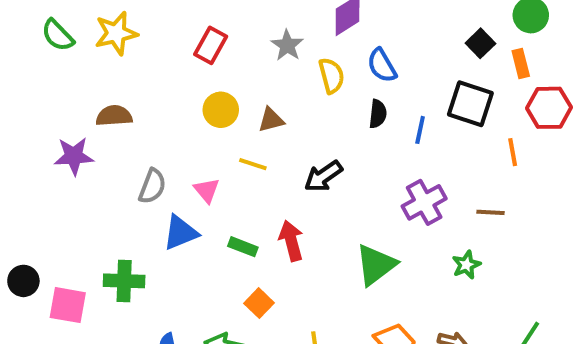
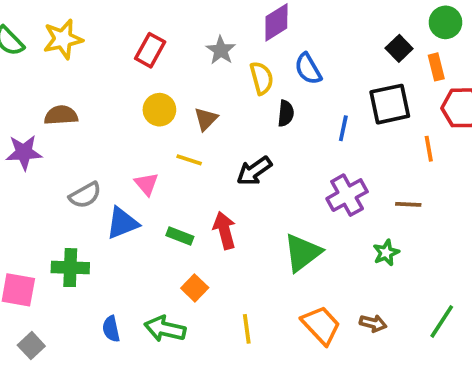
black square: (470, 104) -> (390, 104), turned -30
black semicircle: (378, 114) -> (286, 113), moved
brown triangle: (271, 120) -> (206, 119), turned -30
gray semicircle: (152, 186) -> (85, 195), moved, turned 40

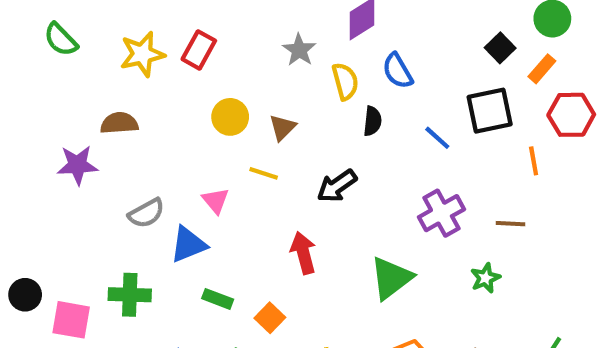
yellow star: (63, 39) -> (142, 54), moved
red rectangle: (150, 50) -> (199, 50), moved
orange rectangle: (436, 67) -> (542, 69), turned 55
blue line: (343, 128) -> (437, 138), turned -60
green rectangle: (180, 236) -> (218, 299), moved

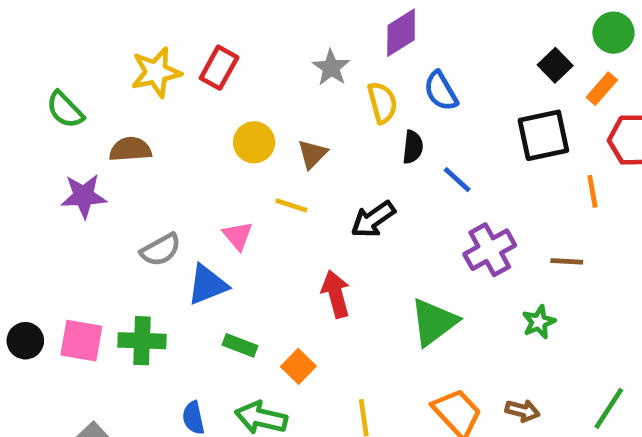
green semicircle: (61, 39) -> (65, 110), moved
blue line: (437, 138) -> (457, 180), moved
pink square: (71, 320) -> (81, 341), moved

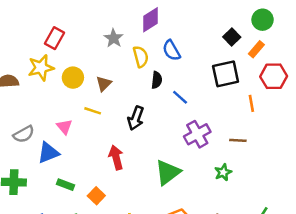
yellow star: (156, 72) -> (41, 68), moved
black arrow: (373, 219) -> (136, 118), turned -35

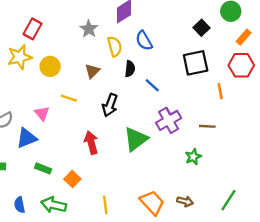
orange rectangle: (256, 49) -> (244, 37), moved
brown triangle: (104, 84) -> (92, 71), moved
green triangle: (168, 172) -> (136, 139), moved

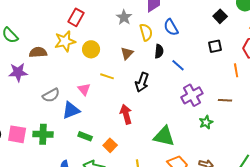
black square: (196, 63) -> (215, 46), size x0.6
green triangle: (136, 139) -> (164, 136), moved, turned 50
green star: (193, 157) -> (206, 122), moved

